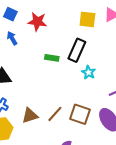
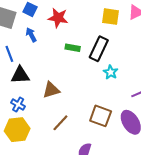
green rectangle: (52, 58) -> (73, 48), moved
brown line: (55, 114) -> (60, 123), moved
brown triangle: (30, 116) -> (51, 90), moved

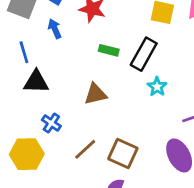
brown triangle: (51, 90) -> (96, 94), moved
blue cross: (18, 105) -> (51, 123), moved
brown square: (101, 116) -> (123, 153), moved

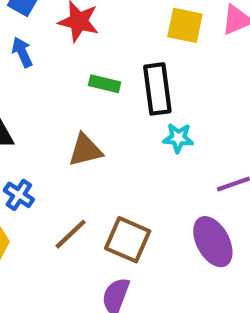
black rectangle: (144, 54) -> (157, 89), turned -36
cyan star: (157, 87) -> (178, 138), turned -30

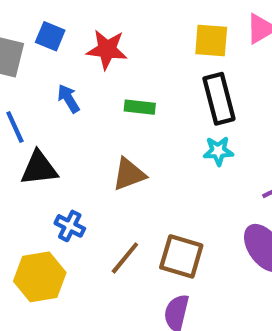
blue arrow: (22, 52) -> (69, 99), moved
black rectangle: (157, 89) -> (219, 99), moved

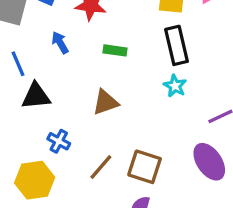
cyan star: (218, 151) -> (175, 86), turned 30

